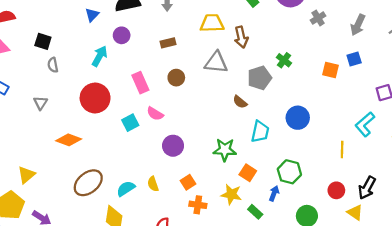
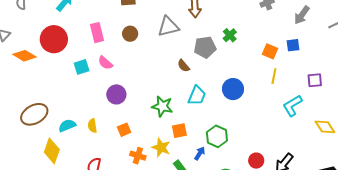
gray triangle: (216, 62) -> (168, 26), turned -30
orange diamond: (69, 140) -> (25, 56), moved
yellow line: (342, 150) -> (274, 76), moved
orange square: (248, 173) -> (179, 131), turned 35
orange cross: (198, 205) -> (138, 156), moved

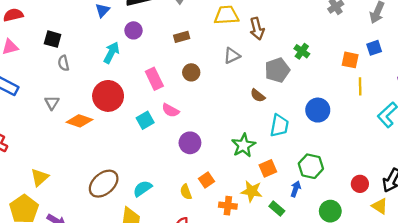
gray triangle: (168, 26) -> (232, 56), size x0.7
green star: (162, 106) -> (243, 145), turned -30
yellow semicircle: (92, 126) -> (186, 192), moved

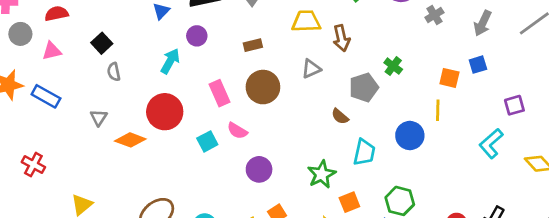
black square: (53, 39) -> (102, 43), turned 30
brown circle: (191, 72) -> (263, 87), size x1.6
yellow line: (360, 86) -> (438, 110), moved

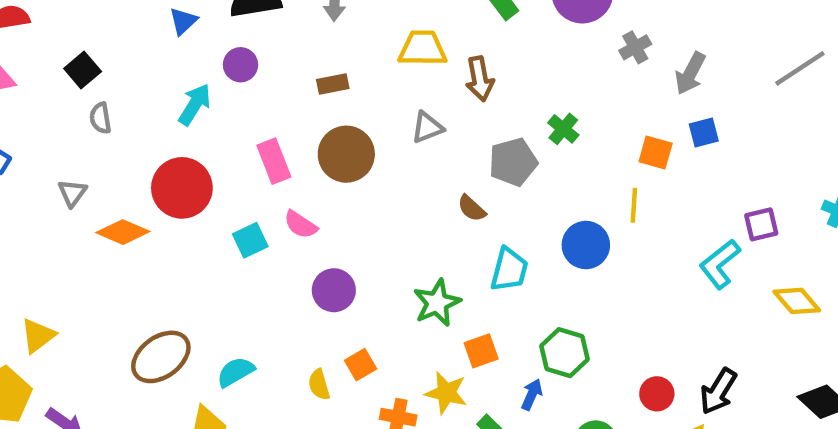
gray arrow: (483, 23) -> (690, 73), moved
purple square: (514, 105) -> (761, 224), moved

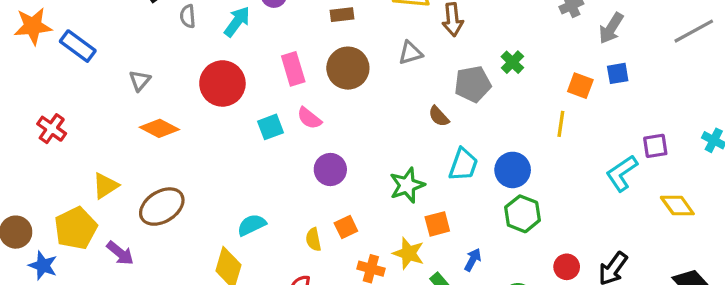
gray semicircle: (100, 118) -> (188, 16), moved
orange diamond: (123, 232) -> (159, 128), moved
blue circle: (586, 245) -> (513, 170), moved
green hexagon: (564, 353) -> (523, 214), moved
brown ellipse: (161, 357) -> (162, 207), moved

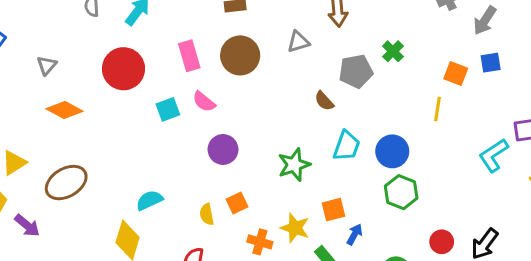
orange square: (437, 224) -> (333, 210), moved

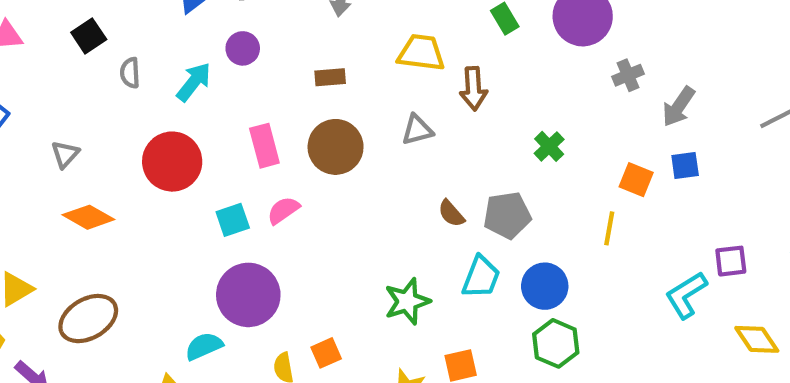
gray pentagon: (356, 71) -> (507, 215), moved
pink semicircle: (204, 102) -> (283, 210), turned 105
purple circle: (223, 149) -> (248, 295), moved, size x1.5

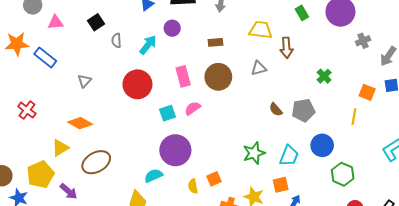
orange diamond: (88, 217) -> (80, 123), moved
cyan trapezoid: (481, 277) -> (289, 156), moved
green hexagon: (556, 343) -> (343, 174), moved

